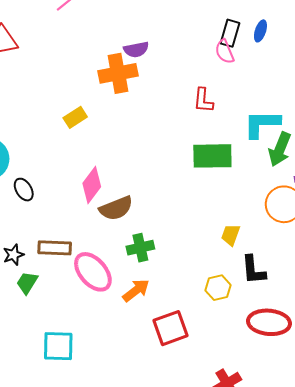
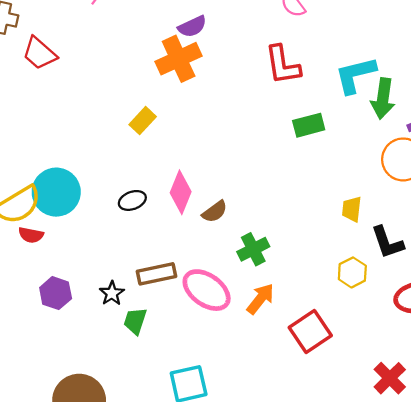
red L-shape: (203, 100) -> (283, 65), size x1.4
green rectangle: (212, 156) -> (309, 125), size x0.7
black ellipse: (24, 190) -> (132, 200), moved, turned -65
brown semicircle: (116, 208) -> (215, 212), size x0.7

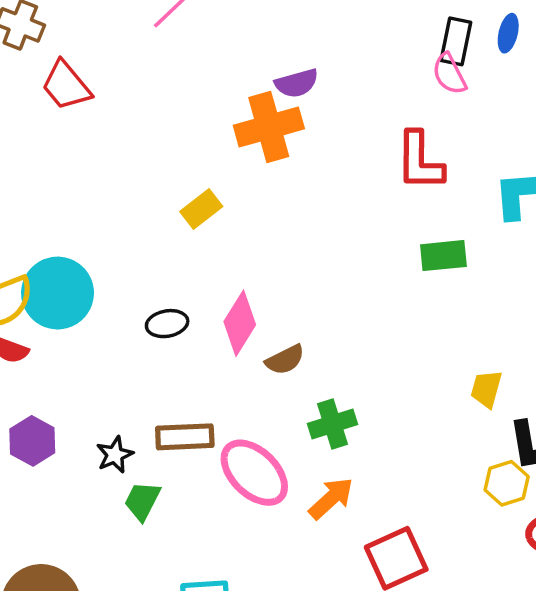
yellow hexagon: (352, 272) -> (507, 483), moved

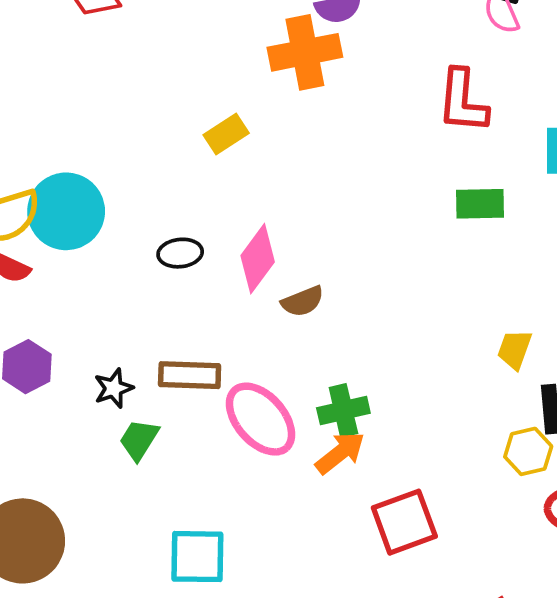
green cross: (333, 424) -> (343, 410), moved

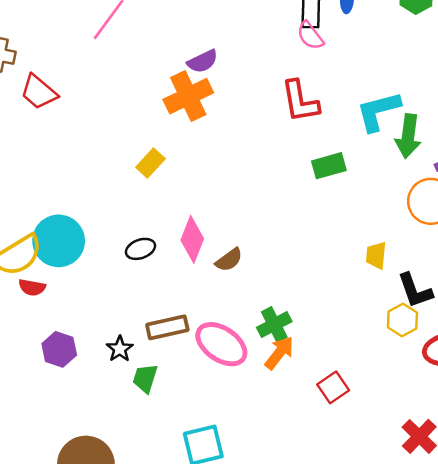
red square: (404, 522) -> (333, 387), size x0.7

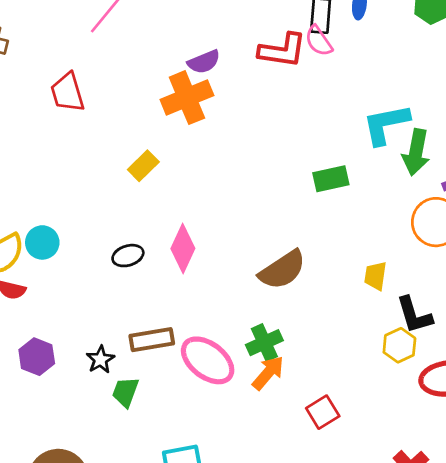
red trapezoid: (39, 92) -> (67, 92), moved, turned 30
red L-shape: (300, 101) -> (282, 50), moved, turned -75
cyan circle: (59, 241) -> (42, 242), size x0.6
brown semicircle: (229, 260) -> (282, 270), moved, size x1.6

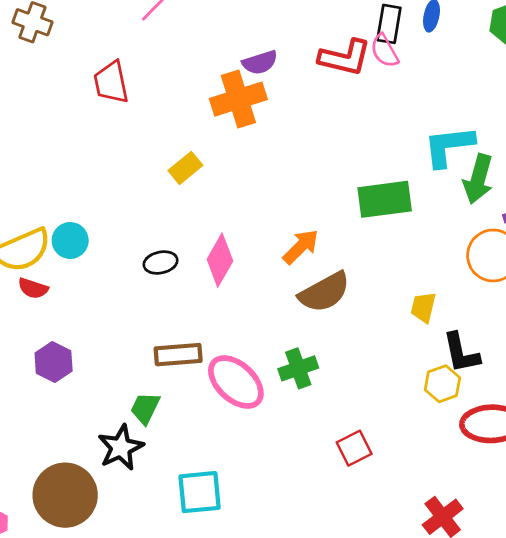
green rectangle: (331, 179) -> (385, 199), size x1.4
black star: (100, 360) -> (121, 447), moved, size x1.5
orange arrow: (268, 373) -> (301, 247), moved

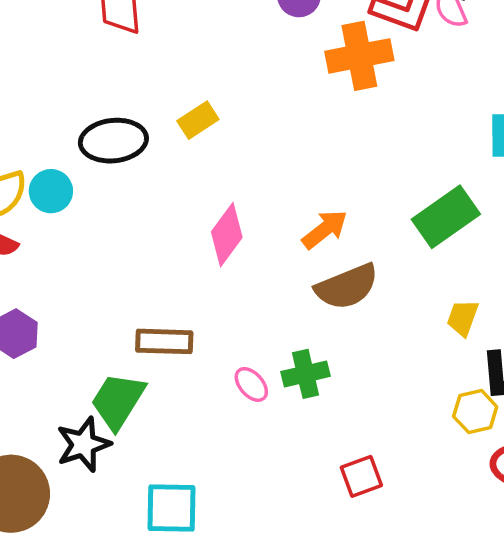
orange cross: (238, 99) -> (359, 56), moved
green rectangle: (385, 199) -> (446, 217), moved, turned -34
black ellipse: (161, 262) -> (113, 141), moved, size x1.6
pink ellipse: (236, 382) -> (251, 384), moved, size x0.5
green trapezoid: (145, 408) -> (118, 401), size x1.5

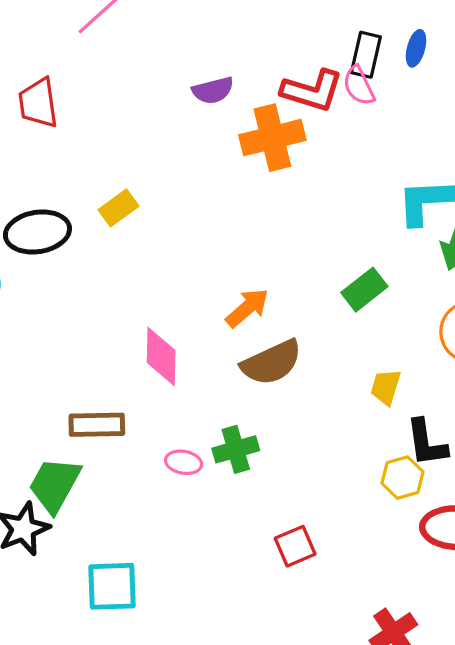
green rectangle: (446, 217) -> (364, 290), size x0.7
pink diamond: (227, 235) -> (161, 356), moved, turned -32
pink ellipse: (251, 384) -> (184, 462), turned -36

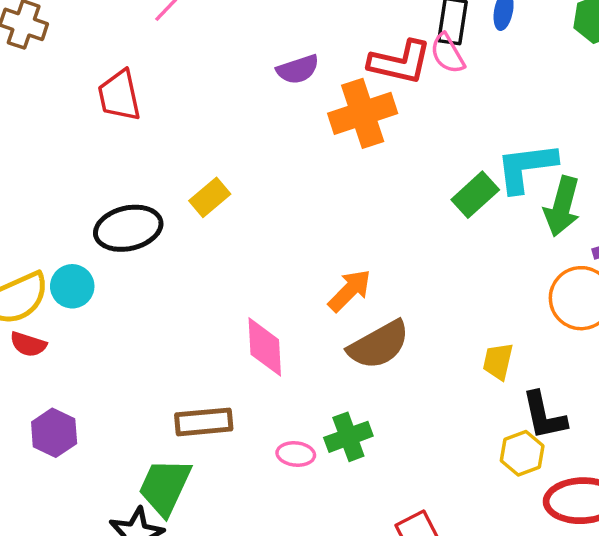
green rectangle: (364, 290) -> (475, 195), moved

